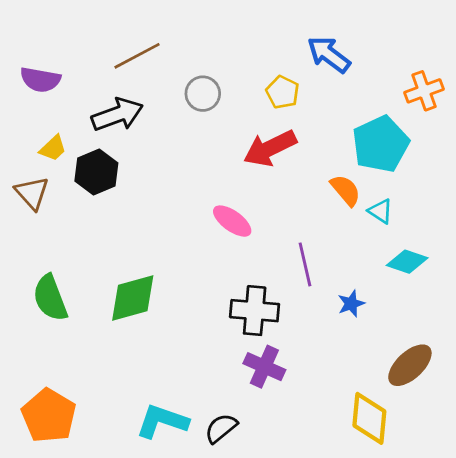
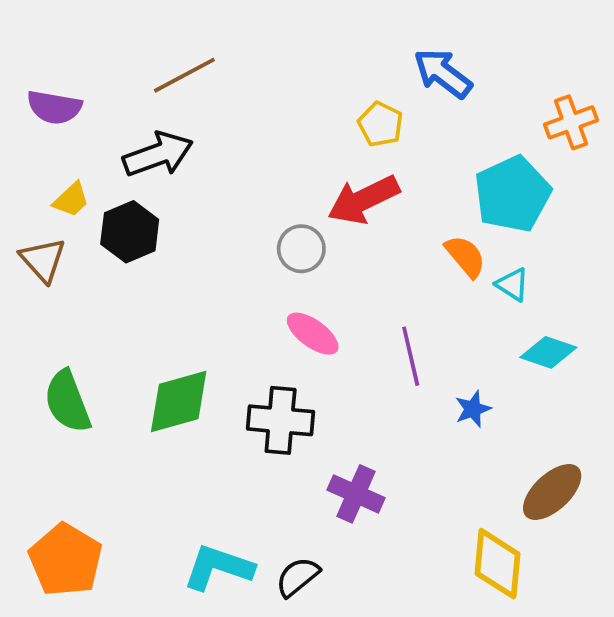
gray circle: (203, 94) -> (301, 249), moved
pink ellipse: (232, 221) -> (313, 334), moved
black cross: (255, 311) -> (281, 420), moved

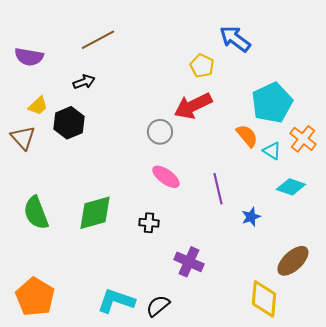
orange cross: (571, 122) -> (303, 139), moved, turned -32
black arrow: (158, 154) -> (84, 82), size x0.6
black cross: (281, 420) -> (149, 223), size x0.6

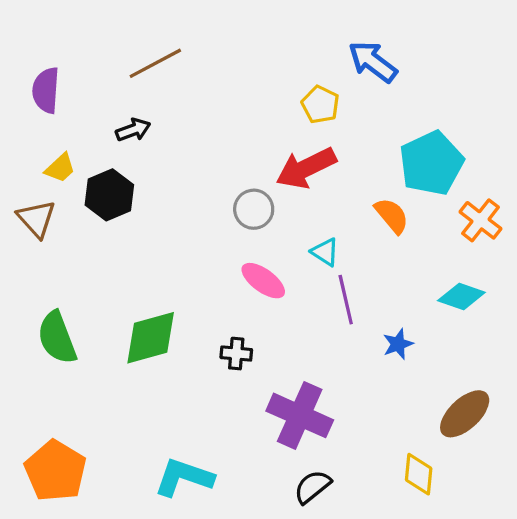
purple semicircle: (29, 57) -> (46, 90), turned 84
cyan triangle: (272, 151) -> (325, 252), moved
purple cross: (189, 262) -> (300, 415), size x1.4
yellow diamond: (264, 299) -> (419, 474), size x0.7
black semicircle: (158, 306) -> (312, 487), moved

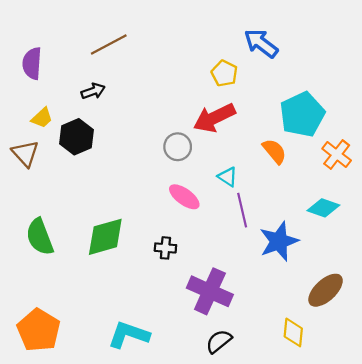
blue star: (398, 344) -> (279, 241), size x1.8

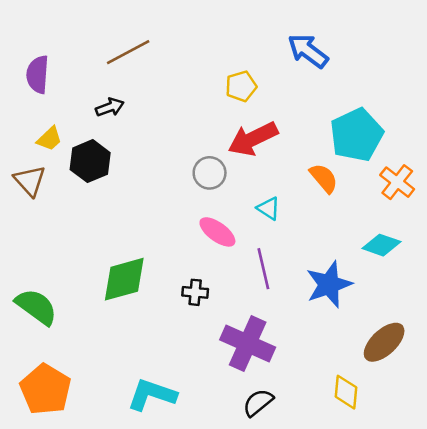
yellow pentagon: (224, 73) -> (241, 86), moved, turned 30
purple line: (242, 210) -> (263, 269), moved
green semicircle: (40, 237) -> (36, 307), moved, turned 147

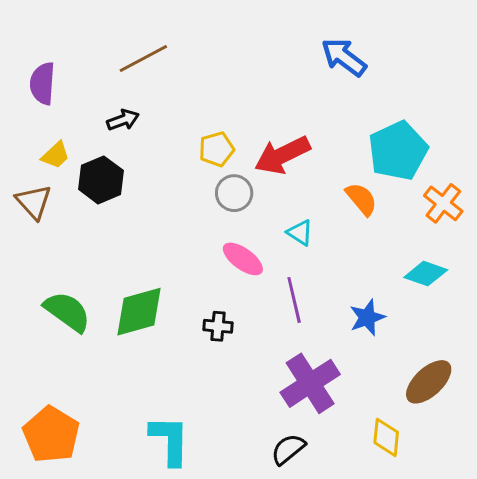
yellow pentagon: (241, 86) -> (217, 149), moved
blue star: (329, 284) -> (367, 317), size x0.7
green semicircle: (36, 307) -> (67, 312), moved
purple cross: (248, 344) -> (310, 383), moved, turned 33
cyan L-shape: (152, 395) -> (170, 440), turned 72

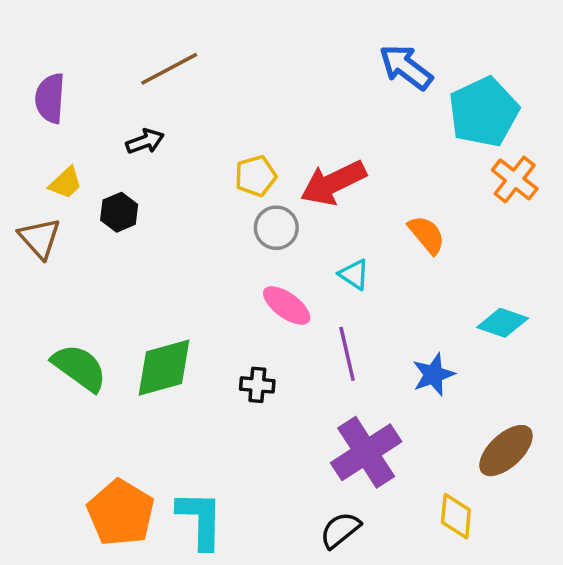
cyan pentagon: (398, 151) -> (484, 112), moved
black hexagon: (101, 180) -> (119, 212), size x0.7
orange cross: (443, 203) -> (515, 179), moved
orange pentagon: (51, 435) -> (121, 513), moved

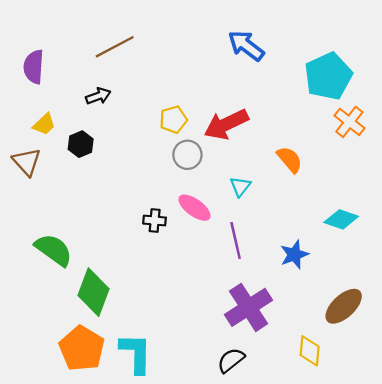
blue arrow: (406, 67) -> (246, 46), moved
cyan triangle: (354, 274) -> (240, 186), turned 35
green diamond: (164, 368) -> (94, 292), moved, turned -54
black cross: (257, 385) -> (155, 221), moved

